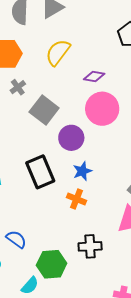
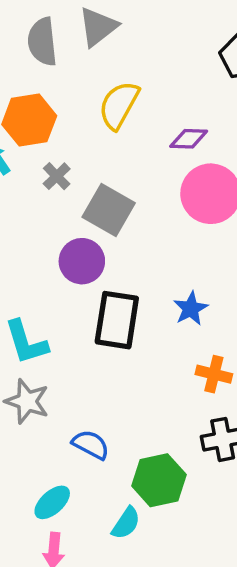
purple circle: (71, 138) -> (82, 261), moved
black rectangle: (40, 172) -> (117, 320), turned 40
orange cross: (76, 199) -> (214, 374), moved

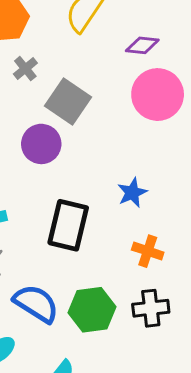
black rectangle: (117, 320) -> (68, 225), moved
blue semicircle: (91, 445) -> (36, 303), size x1.4
green hexagon: (159, 480) -> (92, 310), moved

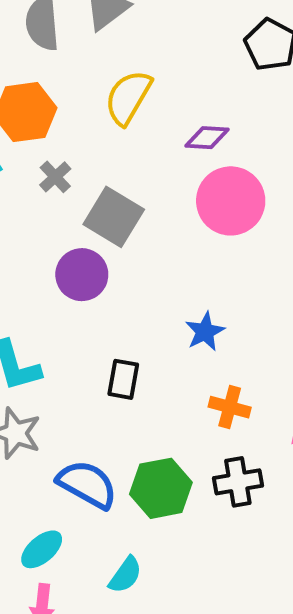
black rectangle: (68, 225) -> (123, 379), size x0.6

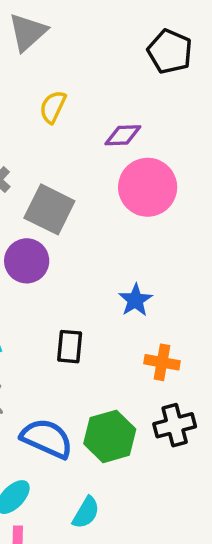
yellow semicircle: (128, 97) -> (53, 107), size x0.7

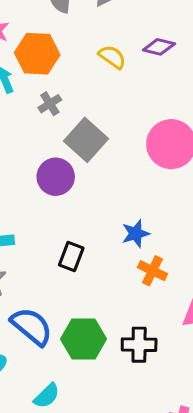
yellow semicircle: (53, 107) -> (112, 57), turned 84
purple diamond: (123, 135) -> (159, 47), moved
orange cross: (162, 362) -> (152, 271), moved

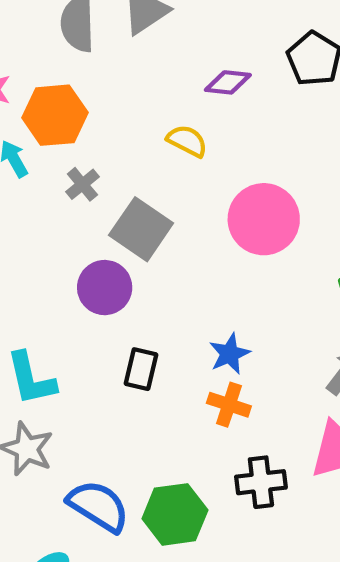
yellow semicircle: (112, 57) -> (187, 141), moved
black rectangle: (71, 257) -> (141, 369), moved
orange cross: (152, 271) -> (229, 405), moved
black cross: (139, 345) -> (261, 482), moved

